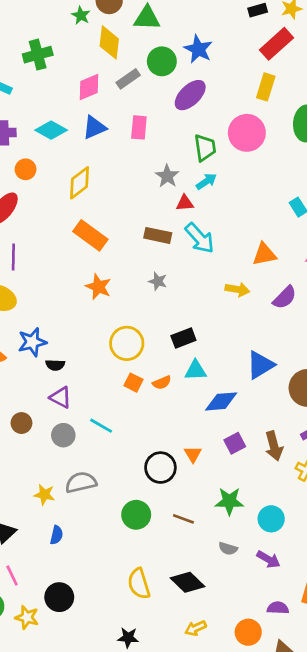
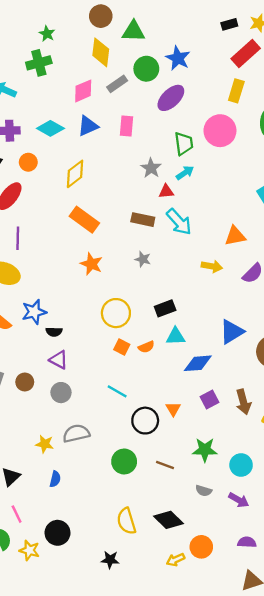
green star: (81, 15) -> (47, 34), moved
cyan line: (101, 426) -> (117, 391), moved
orange circle: (248, 632) -> (201, 547), moved
black star: (128, 638) -> (110, 560), moved

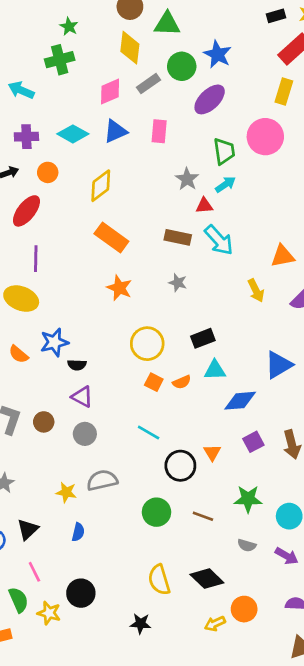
yellow arrow: (212, 266) -> (256, 291), turned 54

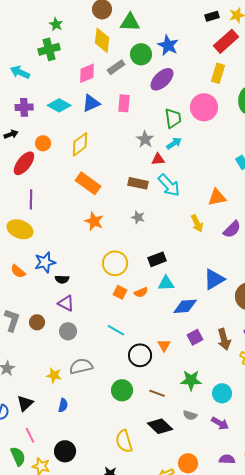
orange circle: (48, 172) -> (43, 143), moved
black diamond: (207, 579) -> (160, 426), moved

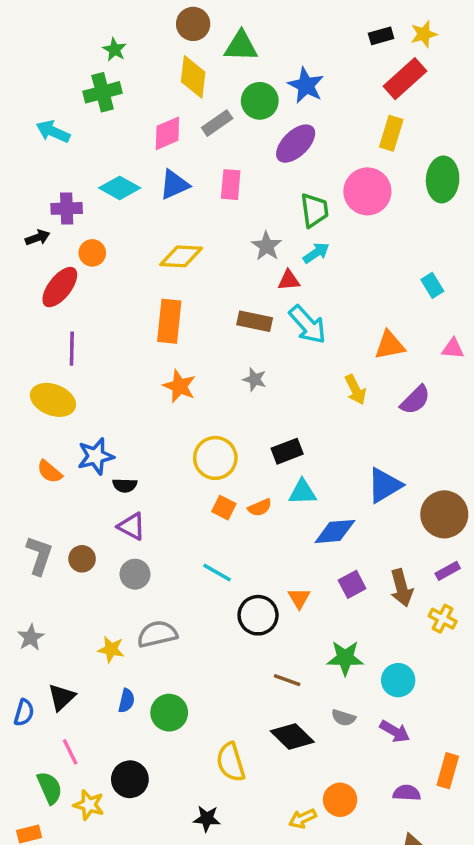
purple cross: (24, 107) -> (67, 208), moved
yellow diamond: (80, 144) -> (181, 256), moved, turned 40
orange rectangle: (88, 183) -> (169, 321), turned 60
green circle: (122, 390) -> (169, 713), moved

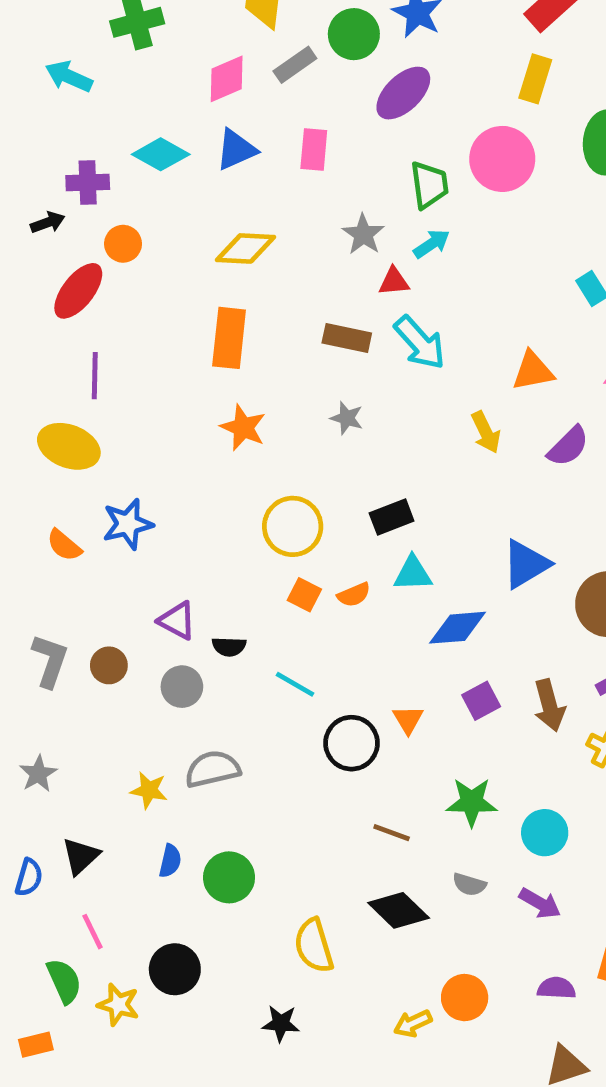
black semicircle: (125, 485) -> (229, 647), moved

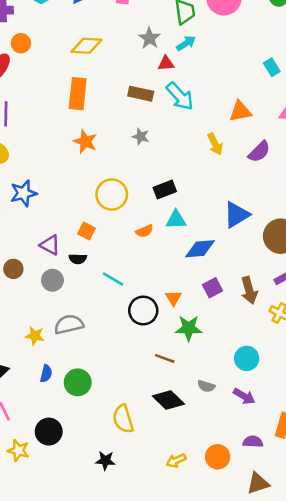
orange square: (304, 595) -> (86, 231), moved
green star: (472, 802) -> (189, 328), moved
orange circle: (465, 998) -> (218, 457), moved

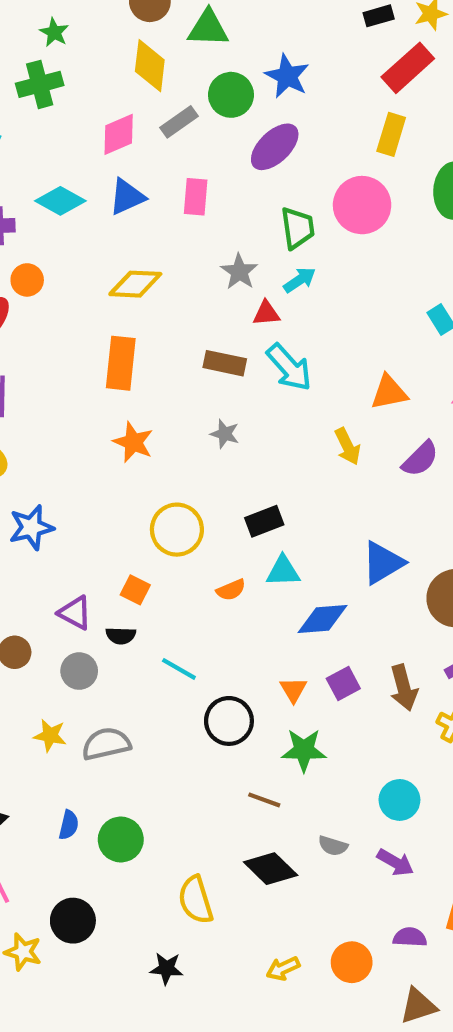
orange triangle: (173, 298) -> (293, 690), moved
yellow star: (35, 336) -> (50, 735), moved

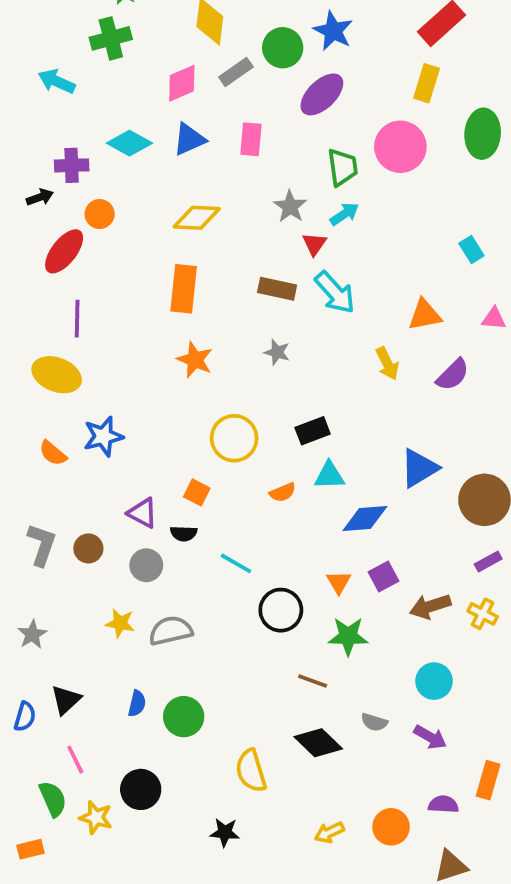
red triangle: (266, 313) -> (314, 244), turned -50
brown arrow: (404, 688) -> (430, 606), moved, turned 87

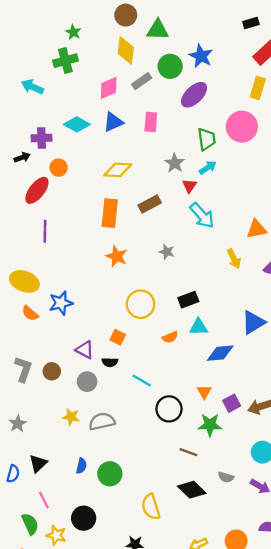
brown rectangle: (277, 289) -> (150, 204), moved, turned -40
yellow ellipse: (57, 375) -> (24, 281), moved
purple square: (384, 576) -> (232, 403), moved

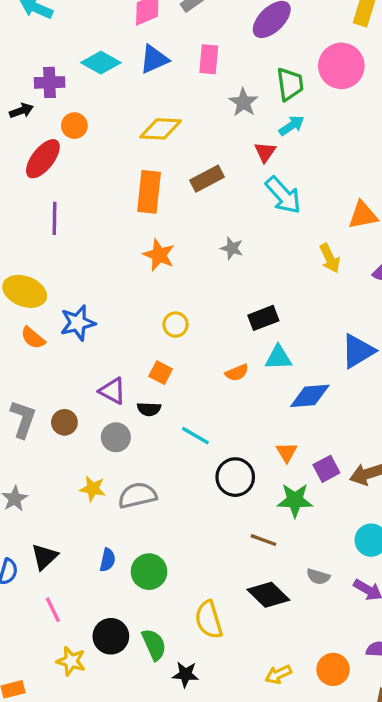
gray star: (175, 163) -> (244, 102), moved
yellow circle: (141, 304) -> (176, 325), moved, size x0.6
green semicircle: (30, 524) -> (154, 645), moved

